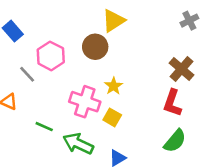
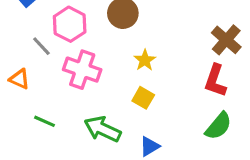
pink cross: (85, 102) -> (82, 70), moved
green line: (44, 127) -> (45, 121), moved

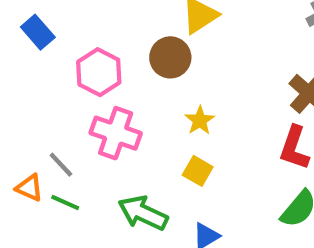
gray line: (41, 46) -> (61, 165), moved
orange triangle: (19, 79) -> (29, 188), moved

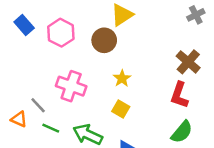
pink hexagon: (99, 72) -> (61, 33), moved
green line: (65, 203) -> (51, 128), moved

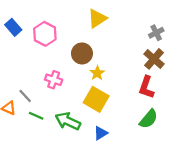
gray cross: (196, 15) -> (156, 33), moved
brown circle: (104, 40) -> (82, 53), moved
pink cross: (71, 86) -> (54, 80), size x0.7
yellow square: (121, 109) -> (96, 99), size x1.6

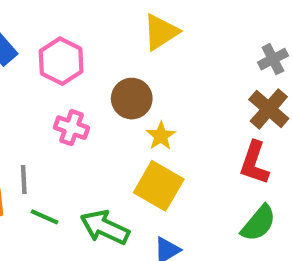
pink cross: (54, 80) -> (71, 128), moved
gray line: (25, 96) -> (24, 180), turned 40

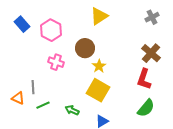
gray cross: (273, 59) -> (152, 17), moved
green line: (44, 217) -> (43, 105), turned -48
green arrow: (105, 227) -> (72, 110), size x0.6

